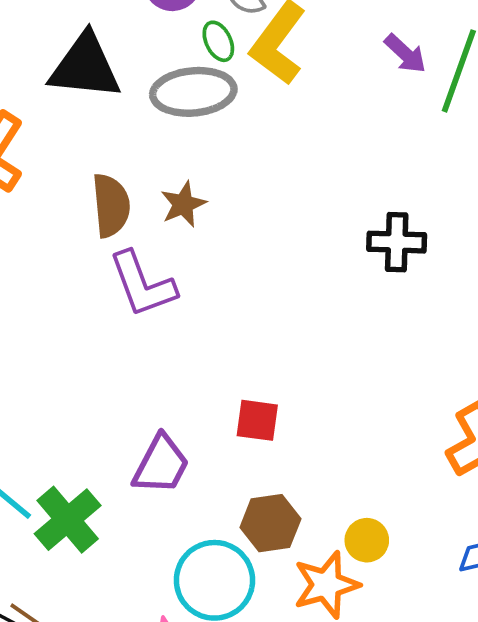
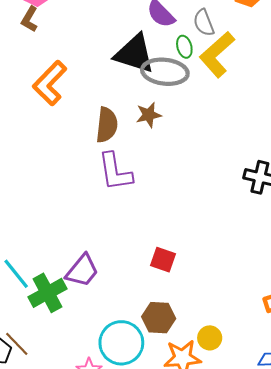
black triangle: (85, 67) -> (134, 54), moved
brown star: (183, 204) -> (149, 115), moved
purple trapezoid: (161, 465) -> (82, 271), moved

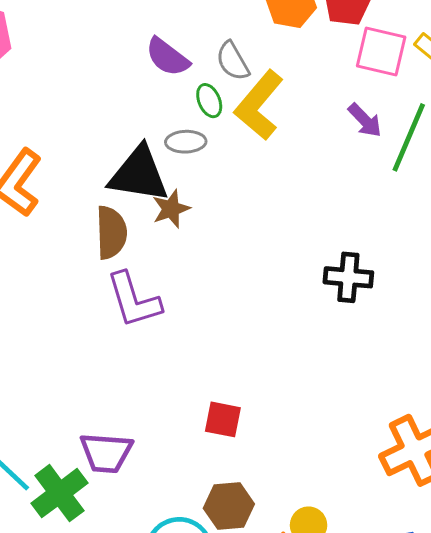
black triangle: (134, 54) -> (139, 174), moved
gray ellipse: (165, 72) -> (186, 142), size x0.6
purple trapezoid: (82, 271) -> (106, 453), turned 63

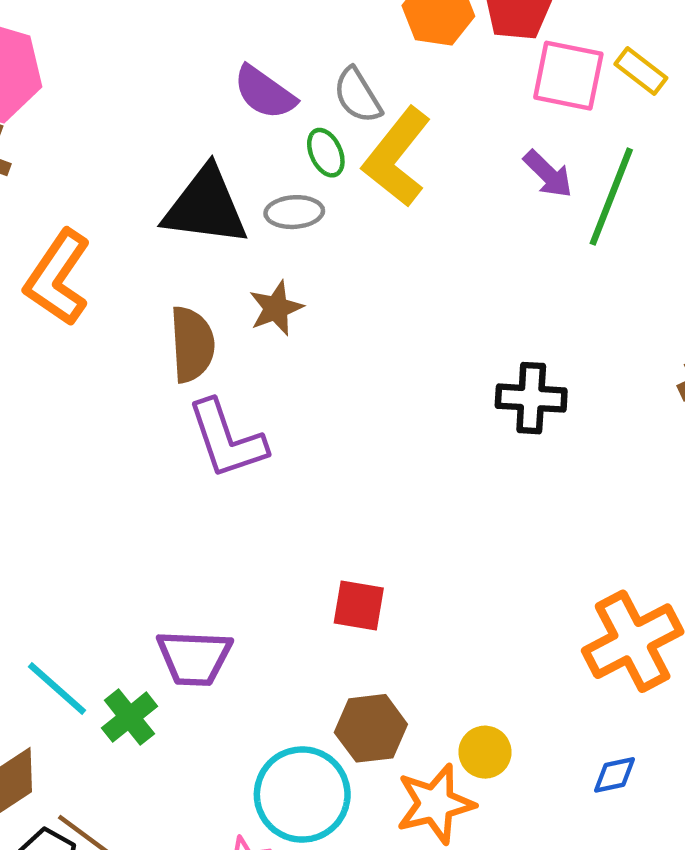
black triangle: (139, 174) -> (206, 207), moved
green cross: (59, 493) -> (129, 717), size x0.7

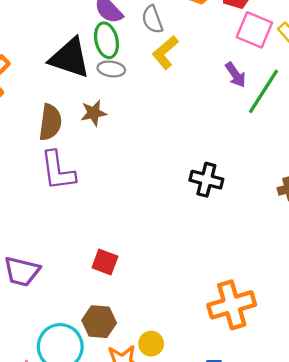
green ellipse: (326, 153) -> (106, 40), moved, size x1.5
yellow L-shape: (397, 157) -> (165, 52), size x0.7

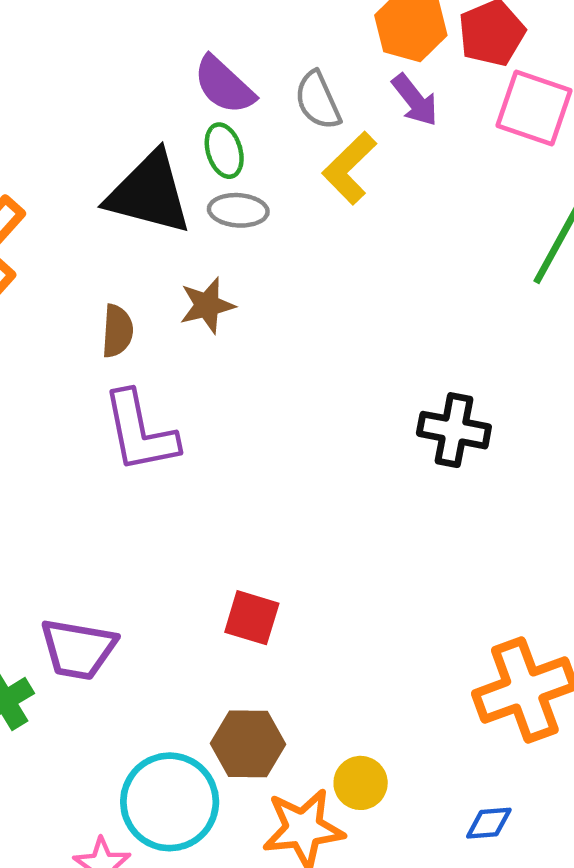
green ellipse: (106, 40) -> (224, 151), size x0.7
purple arrow: (235, 75) -> (415, 100), moved
brown semicircle: (50, 122) -> (117, 331), size x0.7

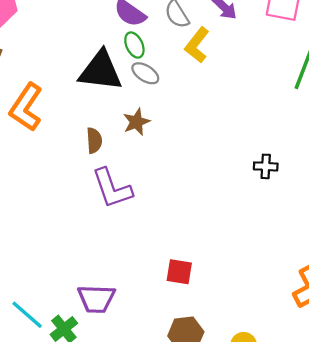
gray ellipse: (238, 210) -> (145, 73), turned 36
black cross: (454, 430) -> (266, 166), size x0.7

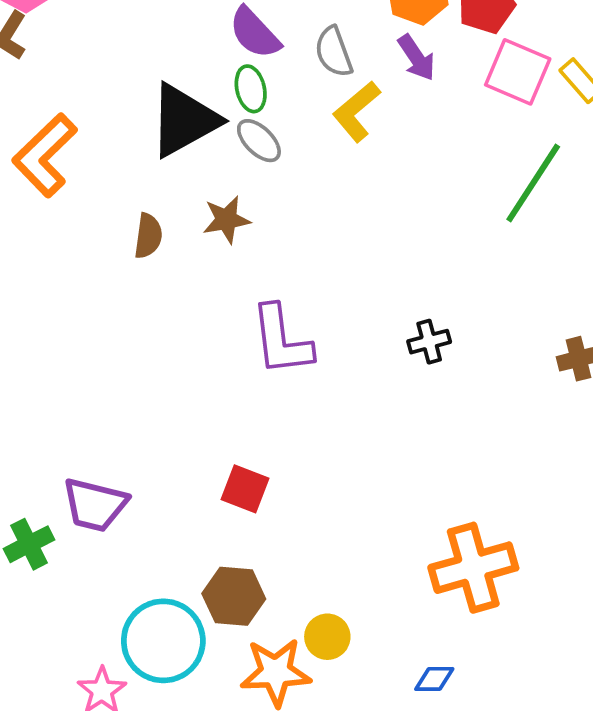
black triangle: (100, 71) -> (184, 120), turned -48
black cross: (266, 166) -> (429, 342), turned -30
purple L-shape: (112, 188) -> (281, 340), moved

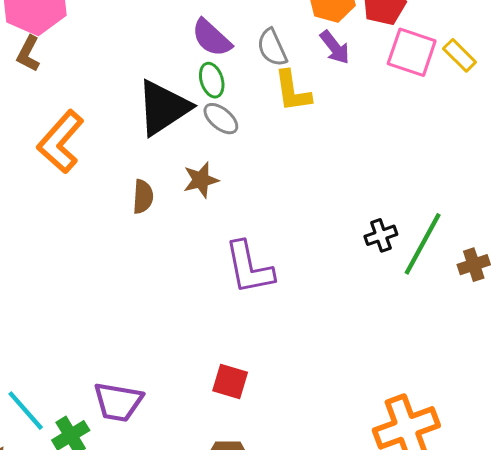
yellow L-shape: (356, 111) -> (293, 91), turned -54
green line: (533, 183) -> (423, 244), moved
black cross: (429, 342) -> (381, 235), moved

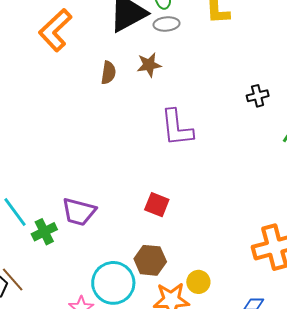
gray ellipse: (221, 119) -> (167, 24), turned -50
black cross: (381, 235) -> (258, 96), moved

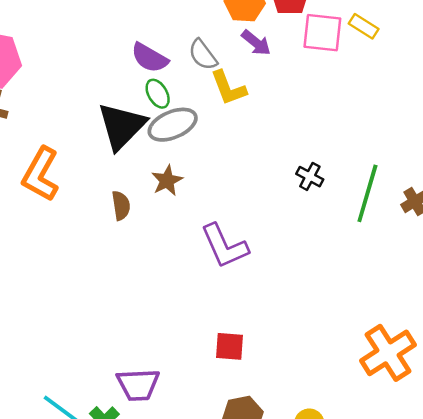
gray ellipse: (167, 24) -> (173, 125), size x1.5
black cross: (258, 96) -> (310, 177), turned -30

